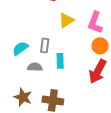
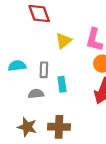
cyan semicircle: (20, 48) -> (17, 66), moved, turned 35

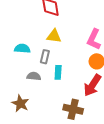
yellow triangle: (64, 41) -> (54, 36), moved, turned 35
brown cross: (59, 127) -> (73, 109), moved

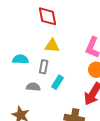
cyan rectangle: (58, 72) -> (58, 82), turned 32

